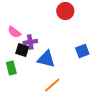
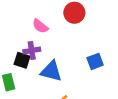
pink semicircle: (14, 32) -> (40, 26), moved

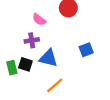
black square: (22, 60) -> (25, 64), moved

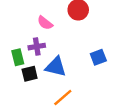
black square: (25, 64) -> (30, 74), turned -32
green rectangle: (12, 68) -> (18, 57), moved

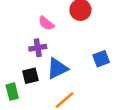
green rectangle: (18, 57) -> (12, 92), moved
blue triangle: (56, 67) -> (57, 68), turned -40

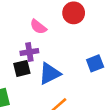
black square: (30, 76) -> (22, 68), moved

